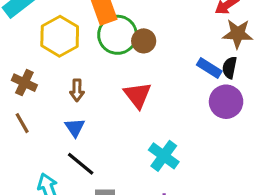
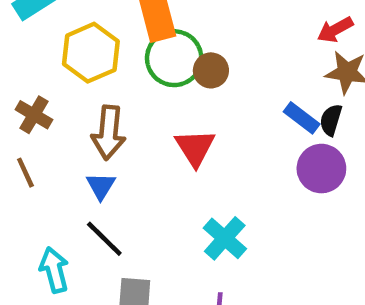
brown arrow: (77, 90) -> (109, 133), size x1.6

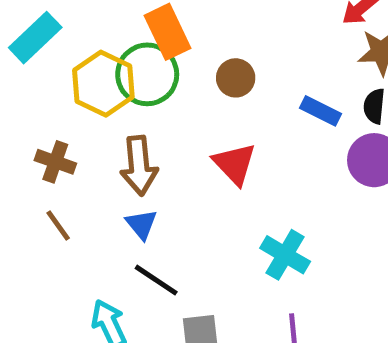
green circle: (174, 58) -> (147, 74), moved
blue rectangle: (302, 118) -> (320, 111), moved

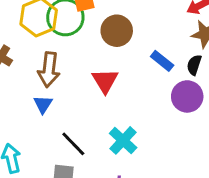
brown circle: (236, 78) -> (117, 31), size x1.4
black line: (156, 280) -> (73, 144), moved

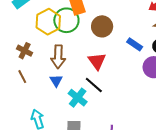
cyan cross: (123, 140) -> (78, 98), moved
black line: (73, 144) -> (94, 85), moved

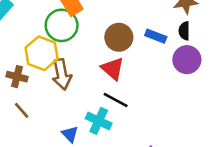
yellow hexagon: (48, 22) -> (42, 53), moved
brown circle: (102, 26) -> (119, 37), moved
blue triangle: (56, 81) -> (70, 134), moved

